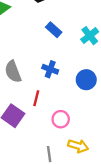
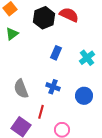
blue rectangle: (54, 30) -> (56, 53), turned 72

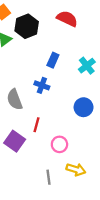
black hexagon: (44, 18) -> (27, 26), moved
blue cross: (53, 87) -> (42, 85), moved

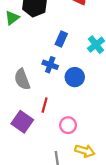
blue circle: (84, 107) -> (75, 77), moved

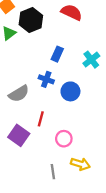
gray semicircle: (22, 79) -> (19, 94), turned -100

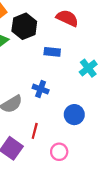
blue rectangle: (57, 54) -> (52, 52), moved, turned 72
blue circle: (70, 91) -> (74, 115), moved

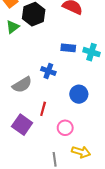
blue rectangle: (52, 52) -> (68, 48), moved
cyan cross: (88, 68) -> (91, 52), turned -35

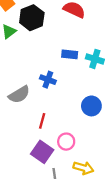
blue circle: (79, 94) -> (91, 106), moved
purple square: (22, 125) -> (42, 152), moved

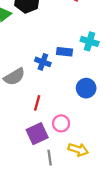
blue rectangle: (70, 54) -> (64, 52), moved
purple square: (42, 152) -> (37, 134), turned 30

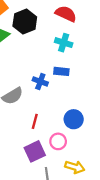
cyan cross: (90, 41) -> (64, 43), moved
blue circle: (86, 88) -> (74, 119), moved

